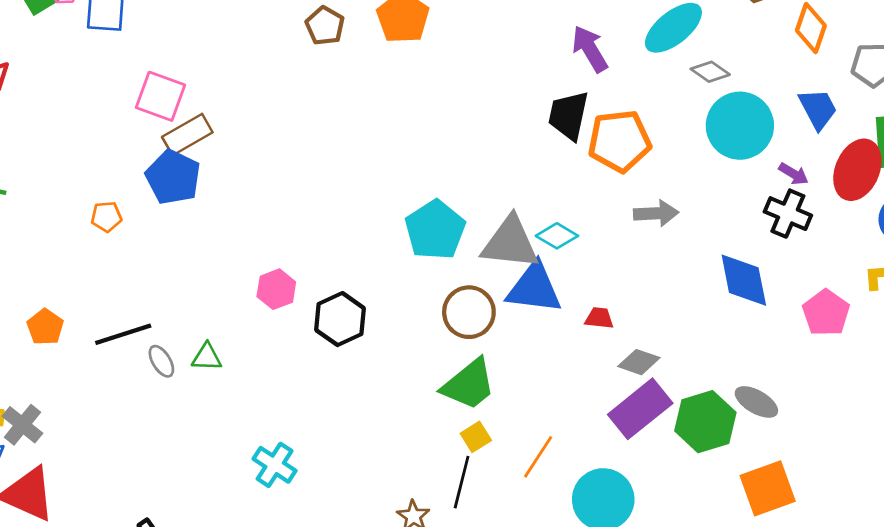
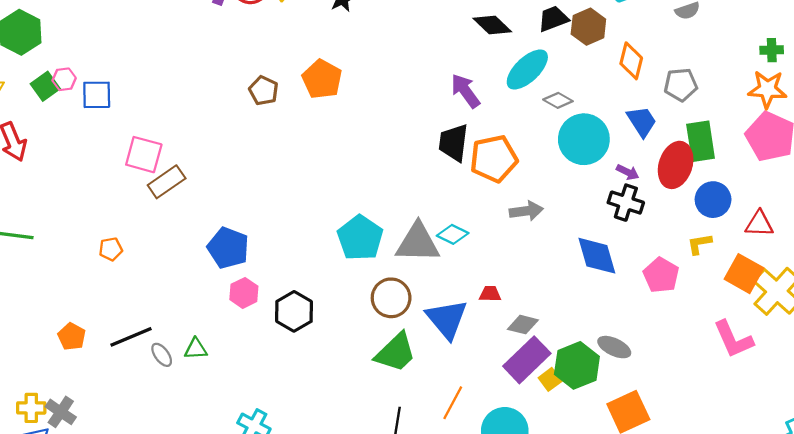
blue pentagon: (173, 177) -> (228, 248), moved
blue triangle: (534, 288) -> (447, 319), moved, turned 48
yellow square: (476, 437) -> (550, 379), moved

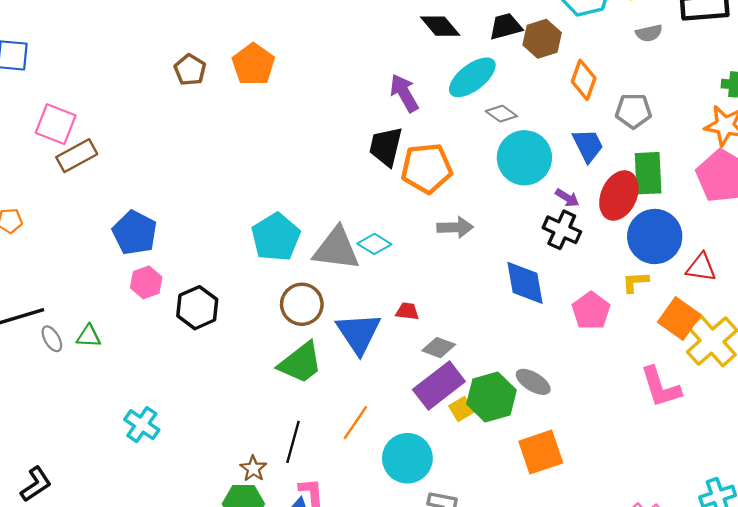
blue circle: (713, 200) -> (655, 237), size x1.4

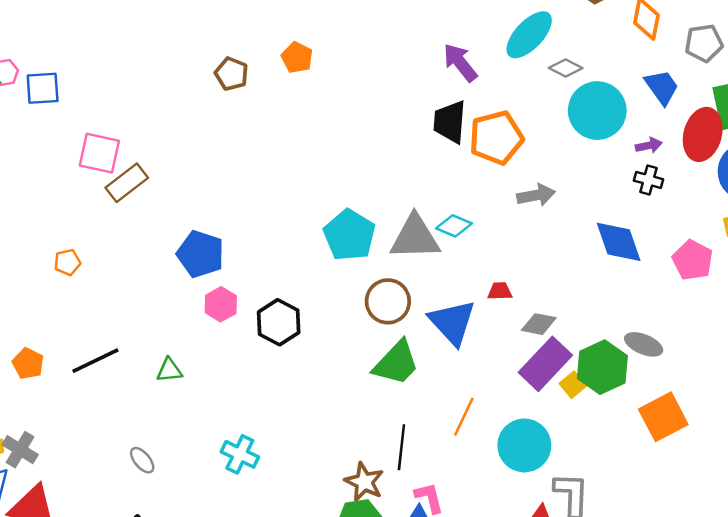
orange pentagon: (253, 64) -> (297, 58), size x0.7
purple arrow: (567, 198) -> (649, 145), turned -35
black cross: (562, 230) -> (648, 180), size x0.7
gray ellipse: (52, 339) -> (142, 460), moved
brown star: (253, 469) -> (364, 482), size x1.4

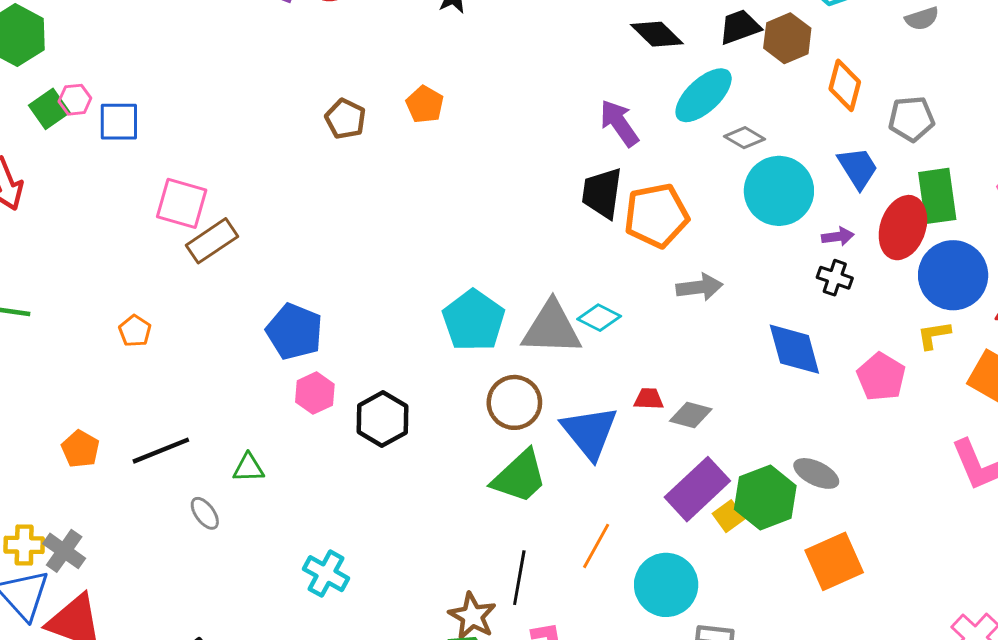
orange pentagon: (67, 262) -> (135, 331), turned -30
gray diamond: (539, 324) -> (691, 415), moved
gray ellipse: (142, 460) -> (205, 513), moved

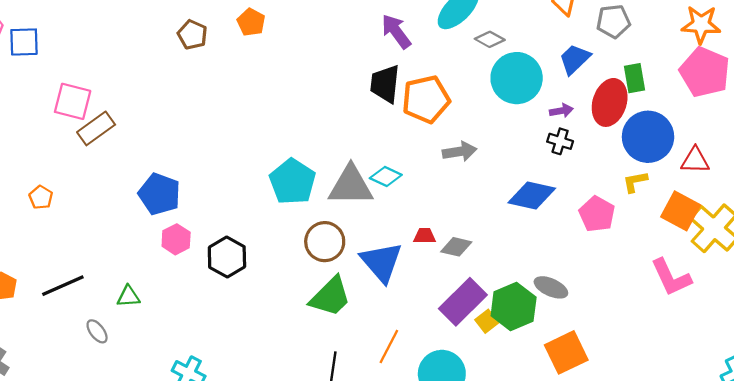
blue trapezoid: (858, 168) -> (575, 59), turned -100
green rectangle: (937, 196) -> (634, 78), size x0.7
blue diamond: (794, 349) -> (532, 196), turned -60

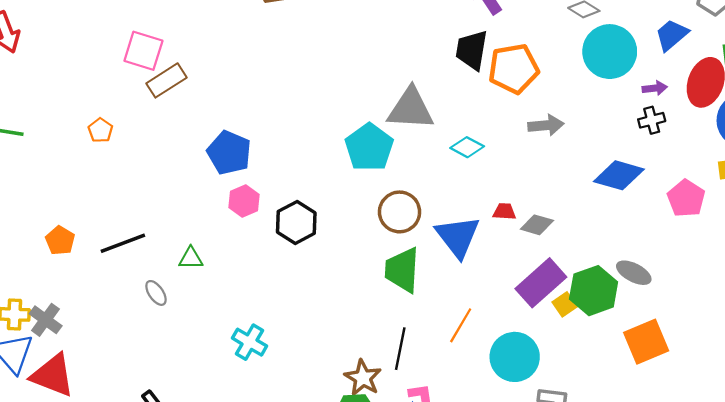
black cross: (560, 141) -> (652, 120), turned -35
gray triangle: (351, 186) -> (411, 109), moved
orange pentagon: (41, 197) -> (100, 130), moved
green trapezoid: (330, 297) -> (402, 270), turned 135

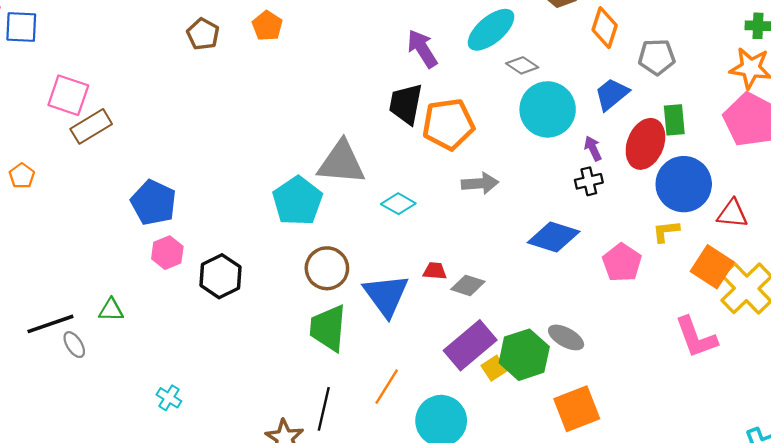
purple arrow: (655, 88) -> (593, 148), turned -110
black line: (123, 243) -> (50, 324), moved
cyan cross: (250, 342) -> (169, 398), size x0.7

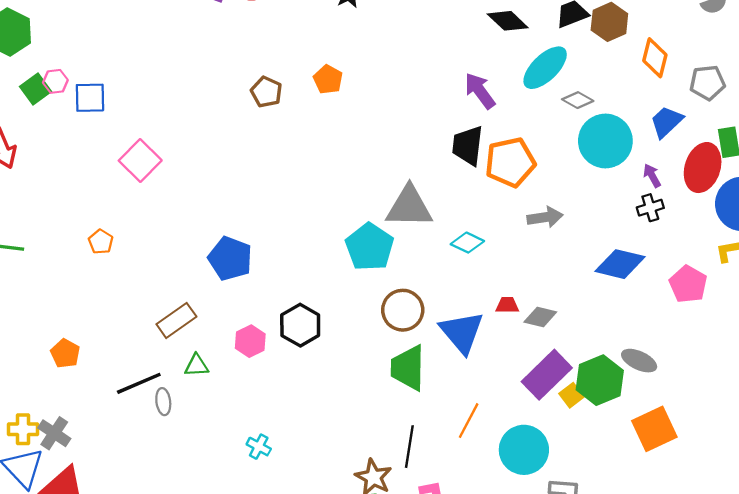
pink square: (68, 95) -> (140, 160), turned 30
brown rectangle: (91, 126) -> (176, 320), moved
pink hexagon: (167, 253) -> (250, 341), moved
gray ellipse: (74, 345) -> (163, 402), turned 30

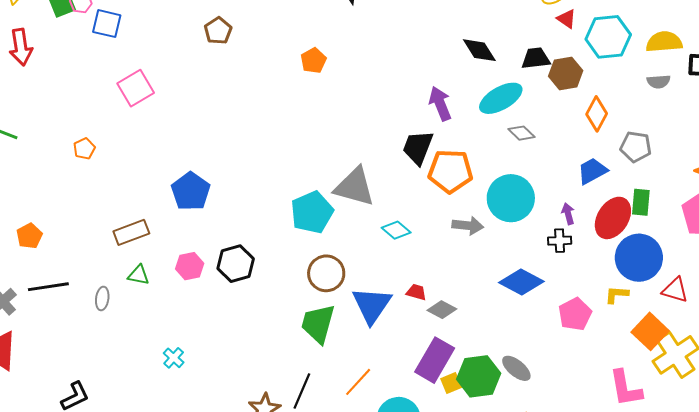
brown pentagon: (266, 92) -> (218, 31), moved
cyan circle: (605, 141) -> (511, 198), moved
purple rectangle: (547, 375) -> (435, 360), turned -30
black line: (139, 383) -> (48, 287), moved

